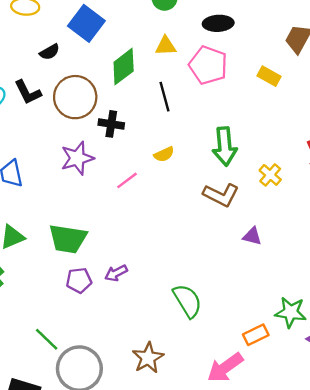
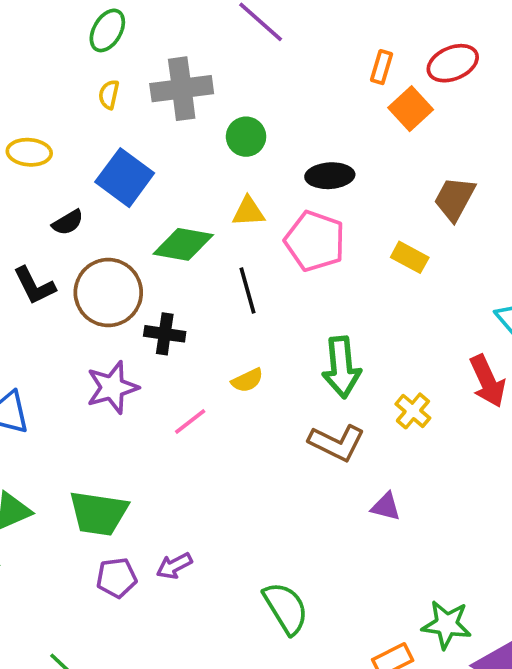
green diamond: (124, 67) -> (183, 244), turned 48

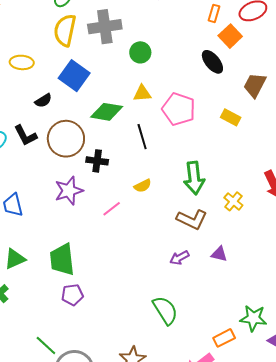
yellow semicircle: (109, 95) -> (65, 30), size x2.0
black ellipse: (330, 176) -> (212, 62), moved, turned 55
green trapezoid: (99, 513) -> (62, 260), turned 76
purple arrow: (174, 566) -> (179, 258), moved

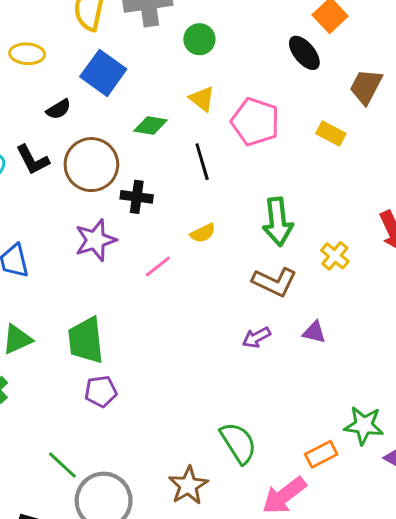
yellow triangle: (142, 93) -> (202, 99), turned 42
green diamond: (107, 112) -> (151, 126), size x0.7
green semicircle: (165, 310) -> (238, 443), moved

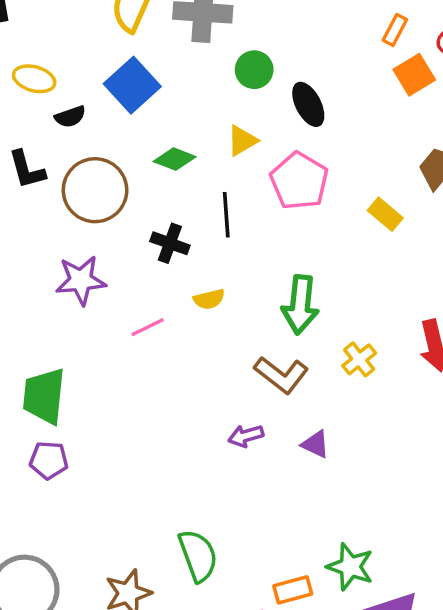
black ellipse: (304, 53) -> (308, 104), moved
yellow ellipse: (27, 54) -> (34, 79), moved
yellow triangle: (202, 99) -> (242, 141), turned 40
black cross: (137, 197) -> (170, 243), moved

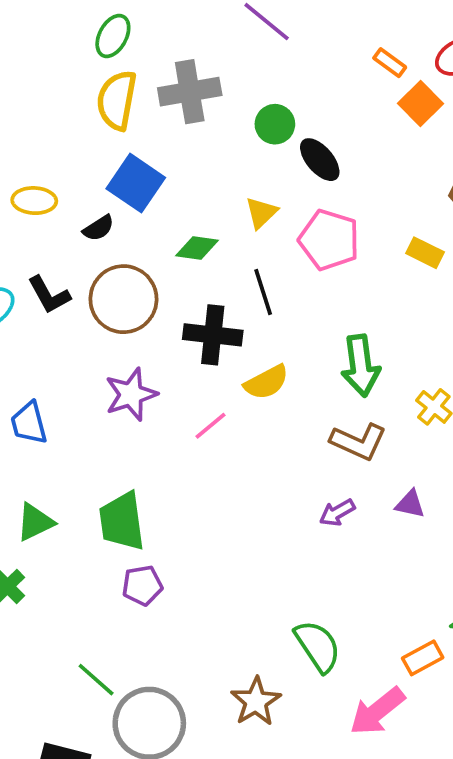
orange rectangle: (395, 30) -> (390, 63), turned -68
green circle: (254, 70) -> (275, 124), moved
black semicircle: (70, 117) -> (99, 228), moved
black cross: (170, 243) -> (213, 335), size x1.4
yellow semicircle: (209, 299) -> (266, 382), size x1.4

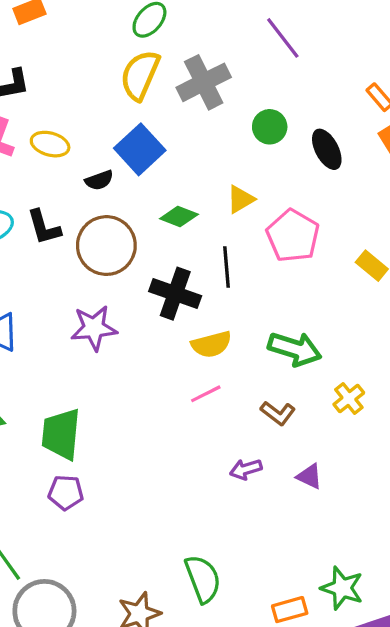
gray cross: (190, 92) -> (204, 82), turned -30
black ellipse: (320, 160) -> (327, 149), moved
green arrow: (361, 366) -> (295, 349), turned -78
pink line: (210, 426) -> (206, 394), moved
brown L-shape: (358, 442) -> (278, 413), size x0.7

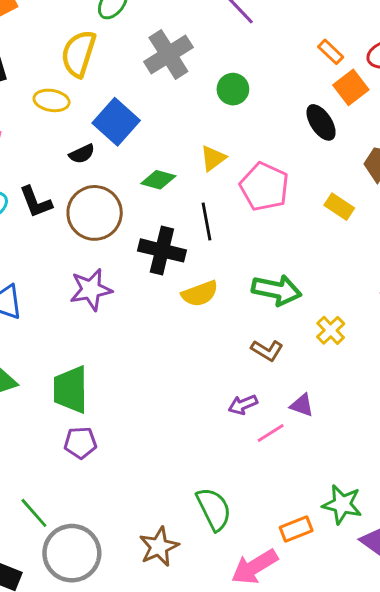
yellow semicircle: (140, 75) -> (79, 54), moved
yellow ellipse: (50, 144) -> (52, 100), moved
black ellipse: (327, 149) -> (321, 122), moved
pink line: (206, 394) -> (271, 433), moved

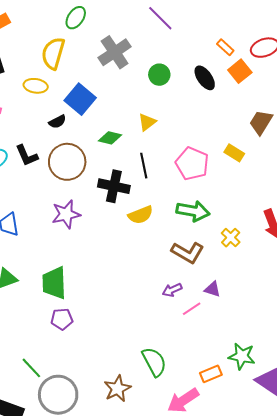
black ellipse: (321, 122) -> (205, 78), moved
pink pentagon: (264, 187) -> (192, 164), moved
brown L-shape: (267, 350) -> (188, 252), size x1.5

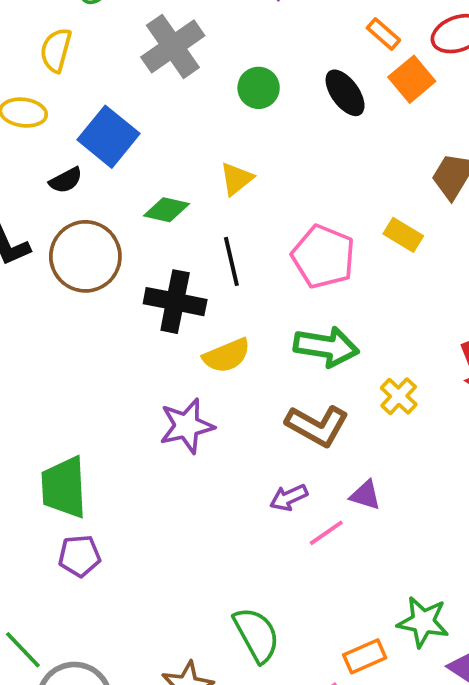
yellow semicircle: (53, 53) -> (56, 50), size x0.7
purple star: (66, 214) -> (187, 426), moved

